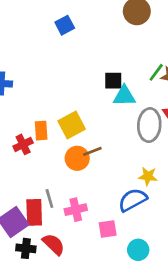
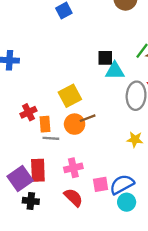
orange rectangle: (41, 131) -> (45, 124), moved
gray line: (49, 199) -> (51, 138), moved, turned -70
blue semicircle: (133, 200) -> (122, 184), moved
red semicircle: (54, 244) -> (73, 197), moved

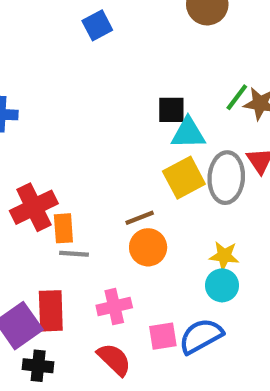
yellow square: (70, 96) -> (184, 178), moved
red cross: (28, 112) -> (34, 207), size x1.5
orange circle: (75, 124) -> (148, 247), moved
cyan circle: (127, 202) -> (222, 285), moved

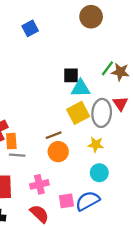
yellow star: (224, 256) -> (96, 145), moved

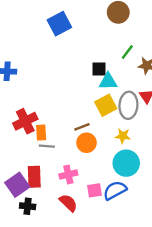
blue square: (30, 28) -> (59, 24), size x1.5
green line: (107, 68) -> (127, 52), moved
cyan circle: (99, 173) -> (126, 163), size x1.5

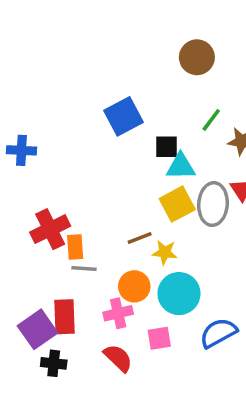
blue square: (59, 24) -> (124, 116), moved
yellow star: (123, 136) -> (165, 252), moved
orange circle: (87, 143) -> (134, 286), moved
cyan circle: (126, 163) -> (179, 294), moved
blue semicircle: (115, 190) -> (218, 333), moved

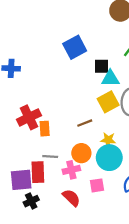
yellow star: (165, 252) -> (108, 140), moved
gray line: (84, 268) -> (50, 156), moved
purple square: (38, 329) -> (21, 180), turned 30
black cross: (54, 363) -> (31, 201), turned -32

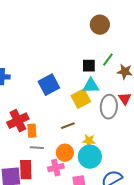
blue square: (75, 47) -> (49, 85), moved
black square: (101, 66) -> (89, 66), moved
yellow square: (108, 102) -> (81, 99), moved
gray line: (50, 156) -> (37, 148), moved

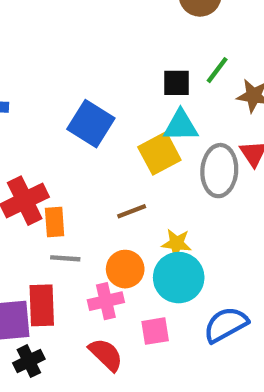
blue square: (49, 85) -> (91, 124), turned -30

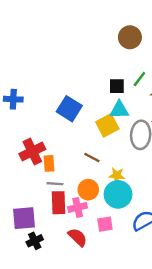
brown line: (132, 211) -> (92, 157), turned 49
red rectangle: (42, 305) -> (59, 203), moved

